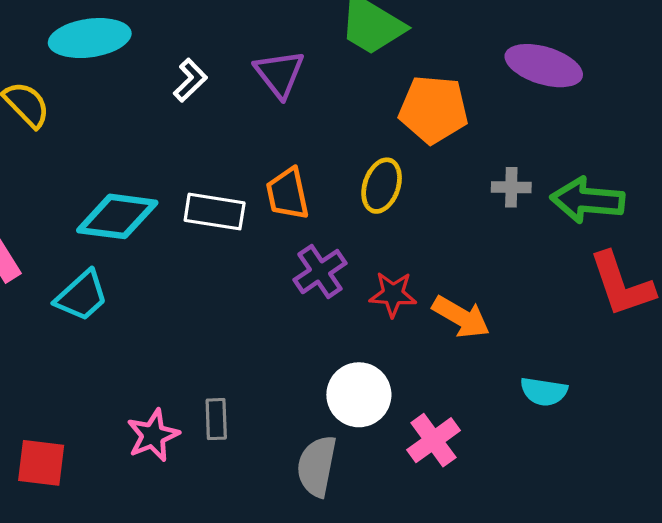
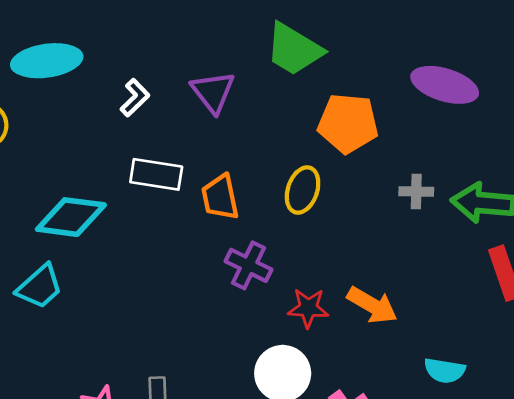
white rectangle: (215, 212) -> (156, 174), moved
purple cross: (320, 272) -> (249, 265), turned -30
red star: (393, 294) -> (308, 308), moved

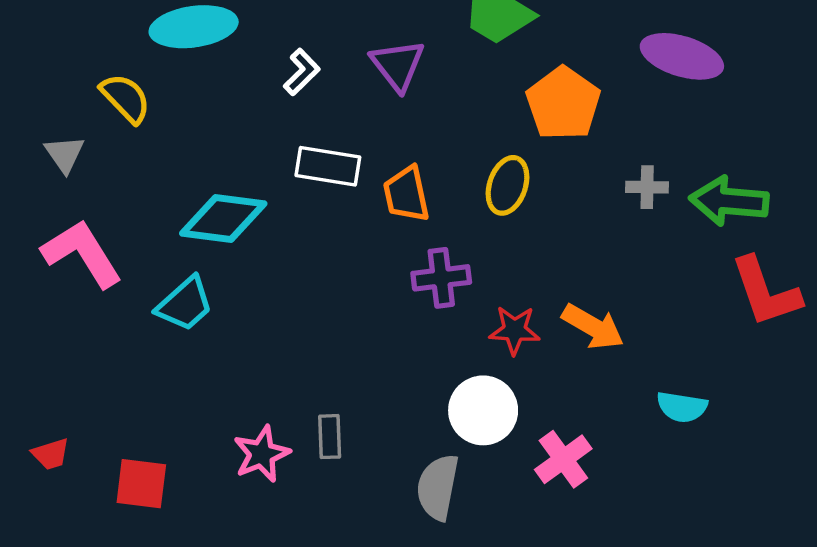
orange pentagon: (348, 123) -> (563, 103), turned 30
purple cross: (249, 265) -> (441, 278), turned -33

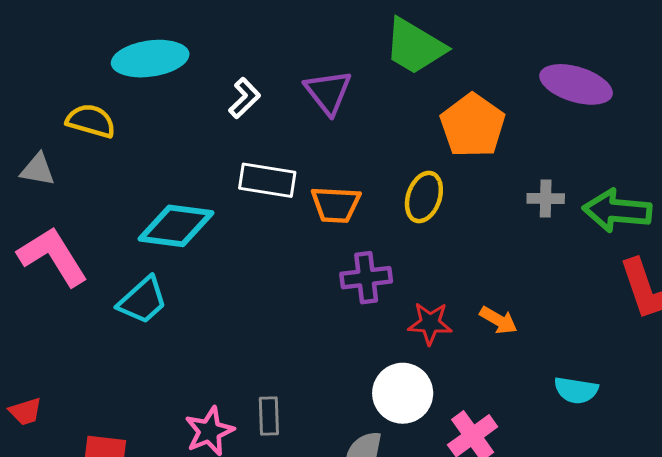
yellow semicircle: (126, 98) -> (91, 121), turned -30
gray triangle: (65, 154) -> (38, 170), turned -45
orange trapezoid: (406, 194) -> (336, 205), turned -75
orange arrow: (593, 327) -> (498, 320), size x0.7
red trapezoid: (51, 454) -> (25, 411), moved

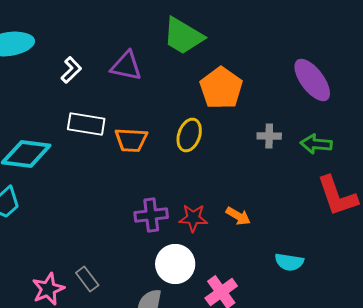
purple ellipse: (576, 84) -> (312, 80), moved, turned 36
purple triangle: (328, 92) -> (126, 66), turned -40
green arrow: (617, 211) -> (316, 144), size x0.7
purple cross: (366, 278) -> (151, 215), moved
gray rectangle: (269, 416) -> (87, 279), turned -35

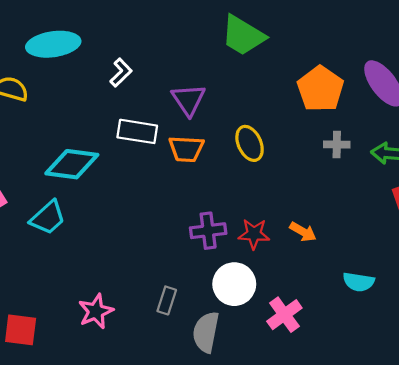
purple triangle: (126, 66) -> (188, 100), moved, turned 44
orange pentagon: (221, 88) -> (320, 89), moved
yellow ellipse: (189, 135) -> (250, 143), turned -44
gray rectangle: (87, 279) -> (167, 300), moved, turned 55

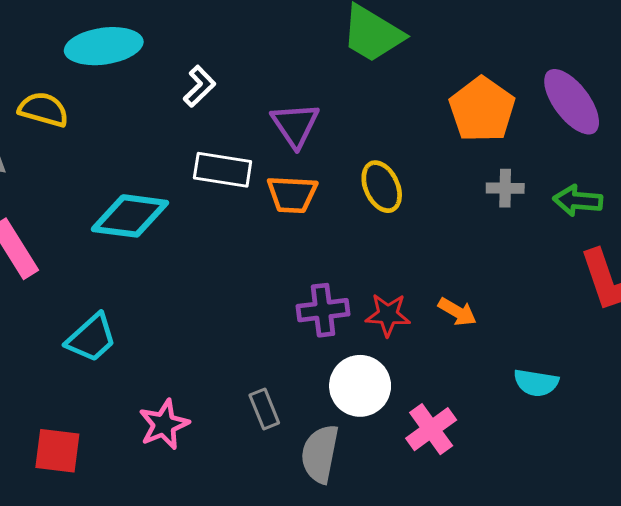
cyan trapezoid: (48, 218) -> (91, 338), moved
gray rectangle: (167, 300) -> (264, 409), turned -40

